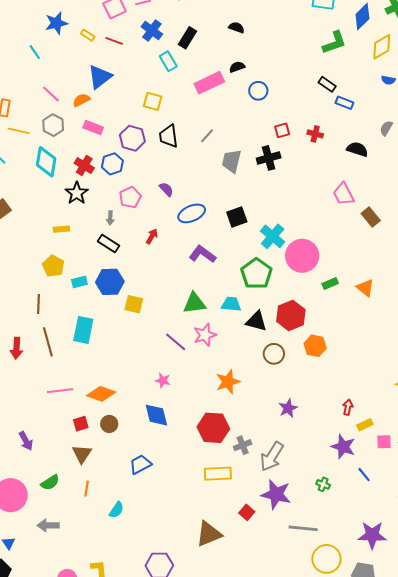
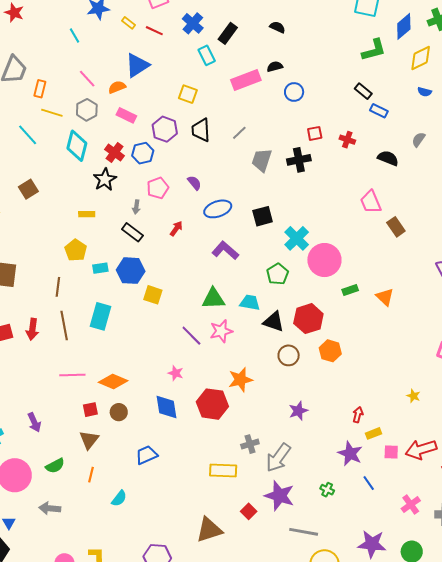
green pentagon: (256, 274) -> (278, 274), size x0.7
red hexagon: (213, 428) -> (212, 404), moved

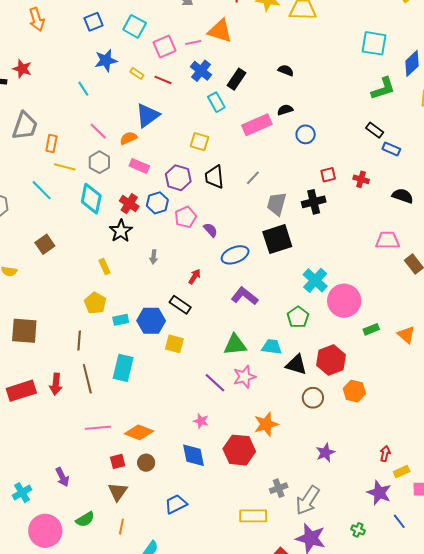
pink pentagon: (158, 188) -> (186, 217), moved
pink trapezoid: (371, 202) -> (387, 240), turned 115
yellow rectangle: (87, 214) -> (104, 266), turned 70
black square: (263, 216) -> (277, 239), moved, size x1.4
black rectangle: (132, 232) -> (180, 305), moved

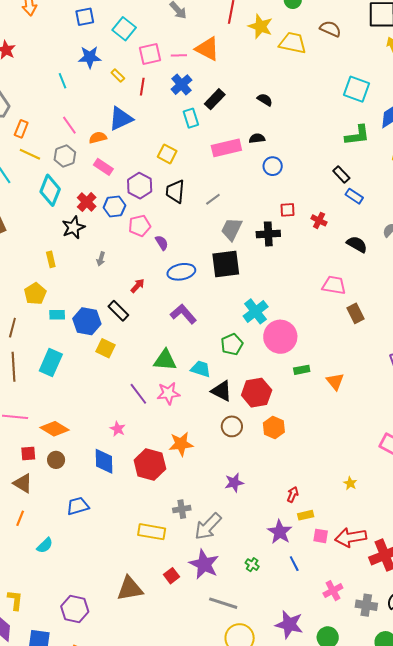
red line: (163, 80) -> (142, 87), turned 66
brown triangle: (118, 492) -> (23, 483), turned -45

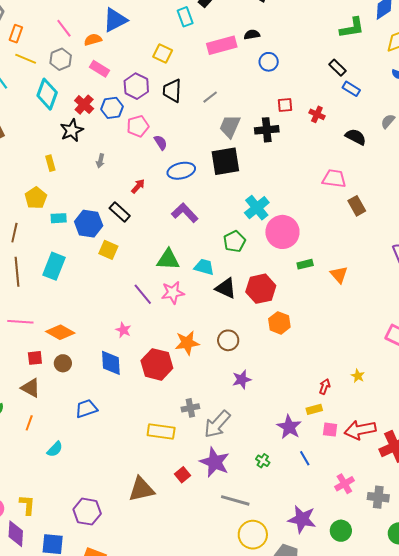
brown circle: (232, 426) -> (228, 340), moved
red arrow: (293, 494) -> (325, 386), moved

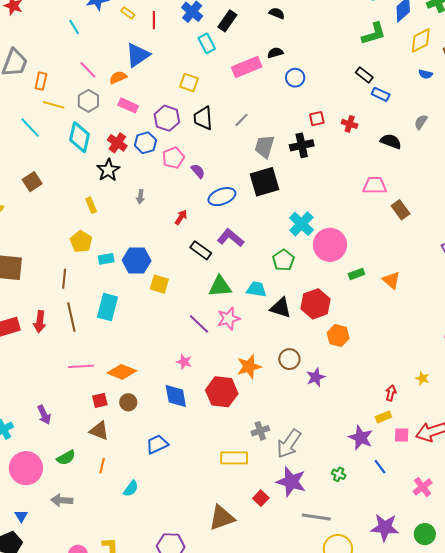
black rectangle: (120, 212) -> (201, 250), moved
purple star: (242, 379) -> (316, 377), moved

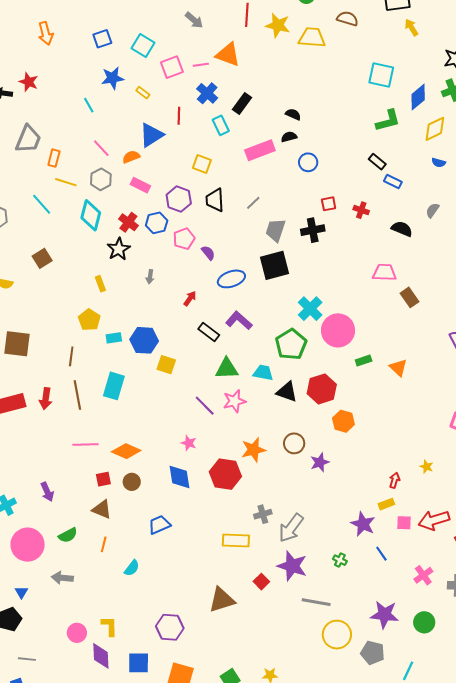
black semicircle: (277, 13) -> (293, 114), moved
red line: (154, 20) -> (179, 116), moved
green pentagon: (283, 260) -> (291, 344), size x1.4

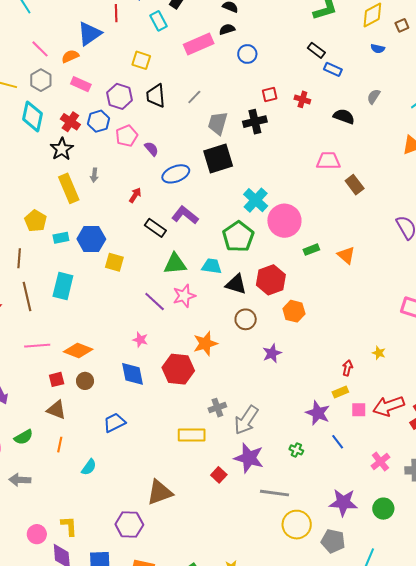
yellow rectangle: (100, 284) -> (69, 188), moved, size x1.8
brown circle: (294, 443) -> (246, 319), moved
brown triangle: (222, 600) -> (160, 492), moved

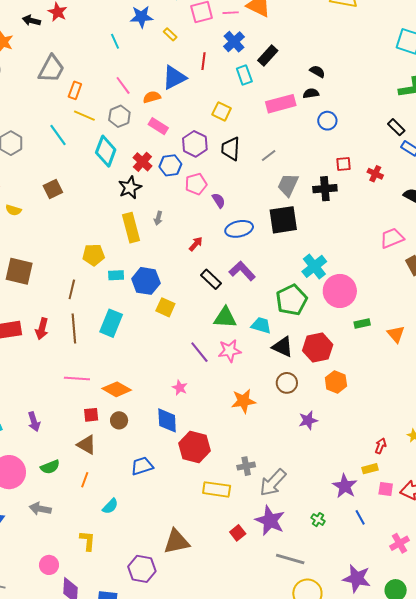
pink trapezoid: (328, 161) -> (392, 238), turned -30
yellow pentagon: (36, 221) -> (94, 255), turned 30
red hexagon: (178, 369) -> (194, 447), moved
yellow L-shape: (69, 526) -> (88, 541), moved

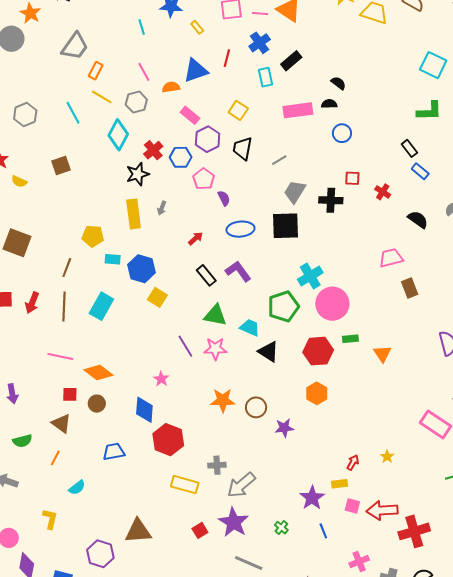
pink rectangle: (158, 126) -> (190, 115), moved
pink pentagon: (196, 184) -> (204, 179), turned -30
red hexagon: (318, 348) -> (318, 351), moved
brown circle: (287, 383) -> (256, 407), moved

